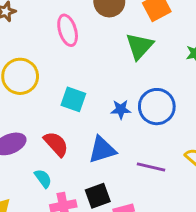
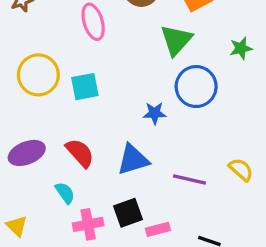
cyan square: (73, 99) -> (85, 87), moved, turned -30
blue circle: (157, 107) -> (196, 87), moved

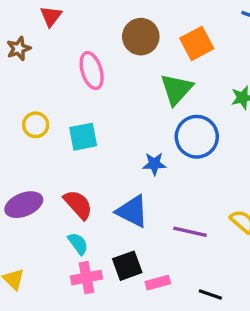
yellow circle: (38, 75) -> (36, 125), size x0.6
blue triangle: (133, 160) -> (132, 211), turned 44
cyan semicircle: (65, 193) -> (78, 244), moved

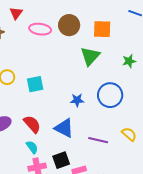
orange square: (197, 43) -> (102, 29), turned 30
pink ellipse: (92, 71) -> (40, 29), moved, turned -65
blue circle: (197, 137) -> (110, 95), moved

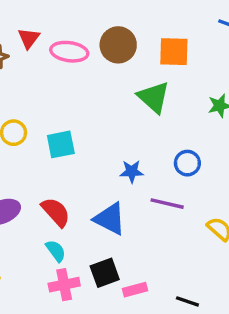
red triangle: (16, 13) -> (29, 38), moved
green triangle: (90, 56) -> (154, 97), turned -30
blue circle: (110, 95) -> (187, 163), size x0.6
purple line: (98, 140) -> (167, 204), moved

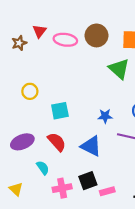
cyan square: (61, 144) -> (60, 111), moved
cyan semicircle: (56, 251) -> (43, 168), moved

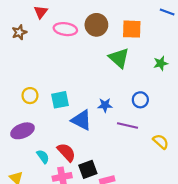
red triangle: (40, 31) -> (41, 12), moved
yellow circle: (30, 91) -> (30, 96), moved
red semicircle: (57, 142) -> (66, 152), moved
blue triangle: (91, 146) -> (81, 120), moved

